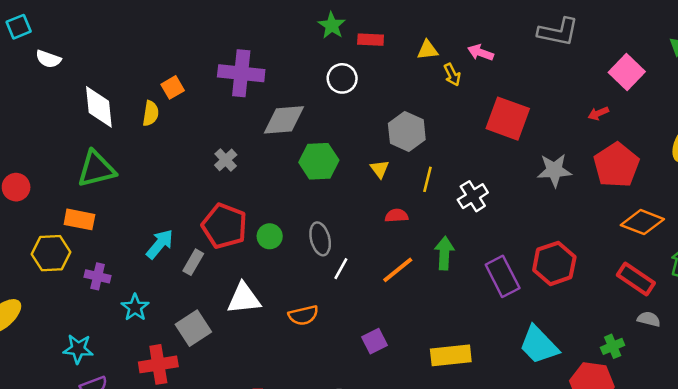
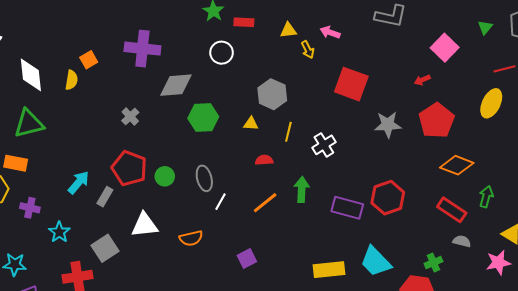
yellow triangle: (380, 169) -> (251, 124), turned -49
purple rectangle: (503, 276) -> (347, 208), turned -48
yellow rectangle: (451, 355) -> (329, 270), moved

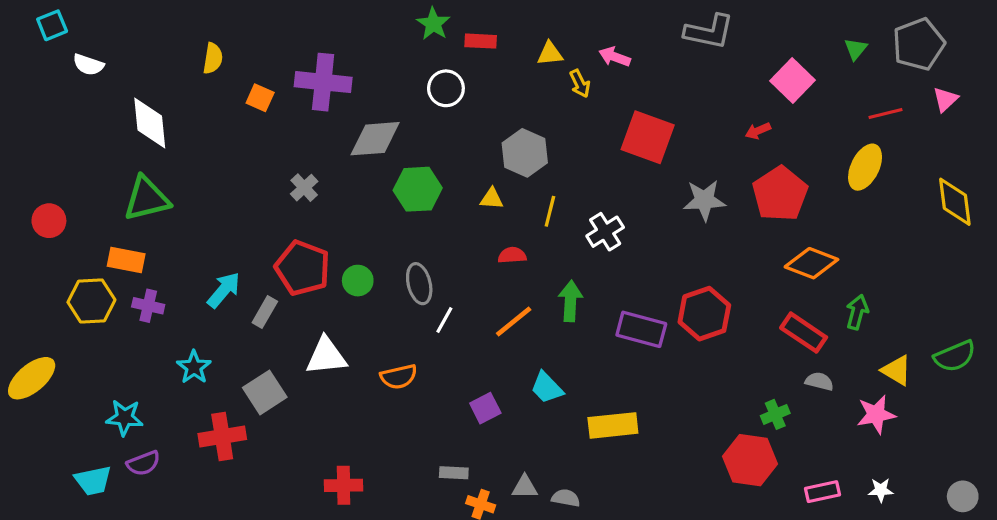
orange square: (89, 60) -> (260, 98), moved, turned -36
yellow semicircle: (71, 80) -> (213, 58), moved
purple cross: (30, 208) -> (148, 306), moved
cyan trapezoid: (376, 262) -> (547, 388), moved, size x0.7

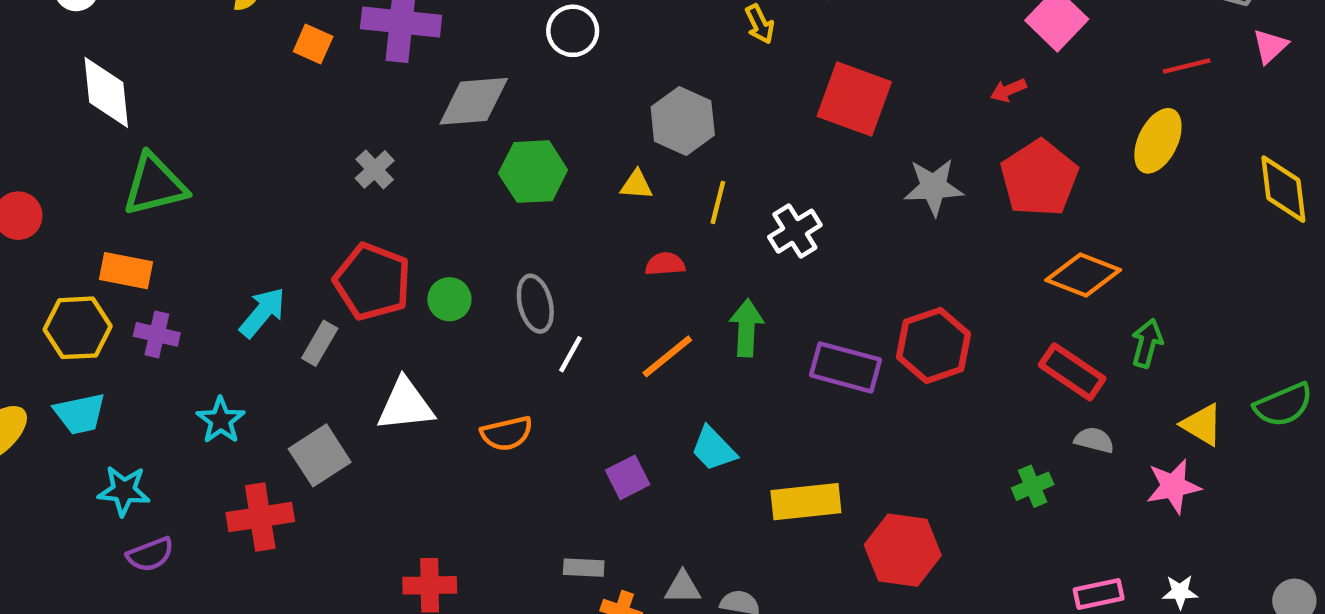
white diamond: (150, 123) -> (106, 92), moved
red hexagon: (750, 460) -> (903, 550), moved
cyan trapezoid: (93, 481) -> (80, 414), moved

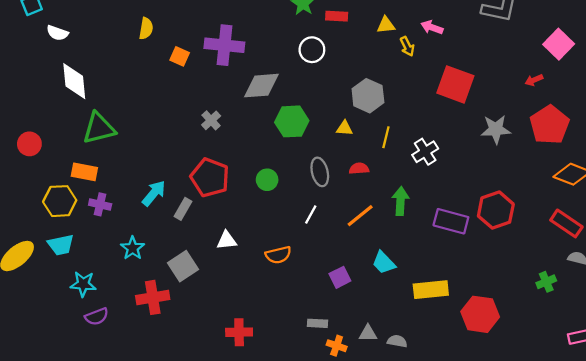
green circle: (449, 299) -> (267, 180), moved
gray ellipse: (535, 304) -> (320, 172), moved
white triangle: (405, 405) -> (227, 240), size x0.7

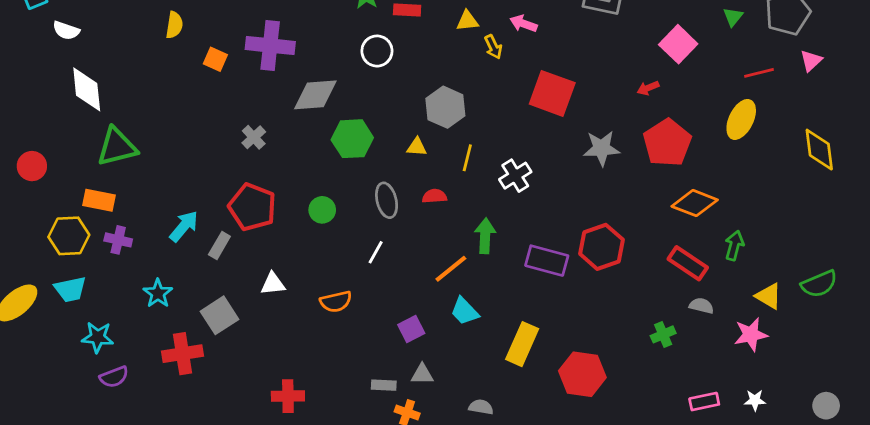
orange line: (360, 216) -> (451, 269), moved
yellow rectangle: (431, 290) -> (522, 344), turned -60
gray triangle: (368, 333) -> (422, 374), moved

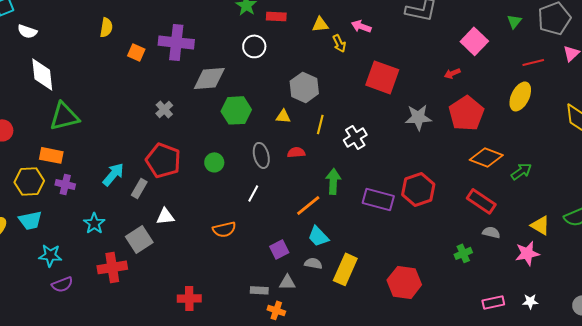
green arrow: (734, 245) -> (521, 171), moved, turned 40
white triangle: (273, 284) -> (165, 216), moved
yellow rectangle: (522, 344) -> (345, 269), moved
gray semicircle: (481, 407) -> (313, 263), moved

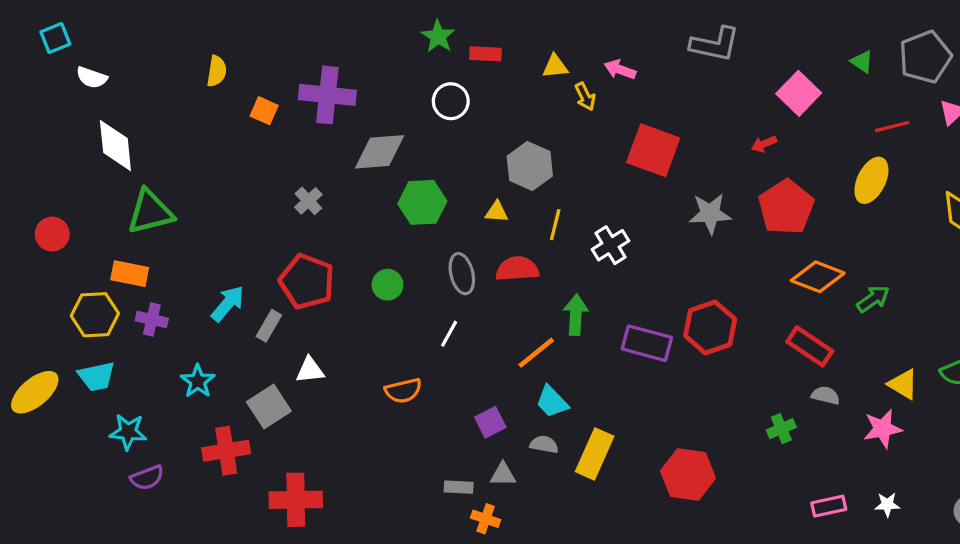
green triangle: (514, 21) -> (862, 62), turned -35
red semicircle: (296, 152) -> (517, 269), size x1.5
red cross: (189, 298) -> (296, 500), moved, size x1.4

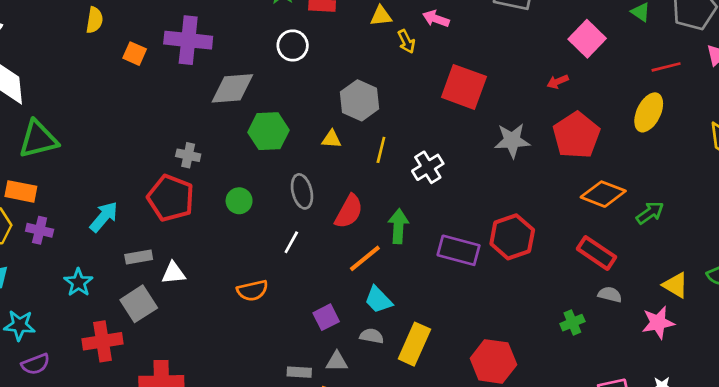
gray cross: (308, 201) -> (188, 155), moved, turned -35
red semicircle: (517, 269) -> (349, 211), moved, turned 123
gray rectangle: (269, 326) -> (139, 257), moved, turned 50

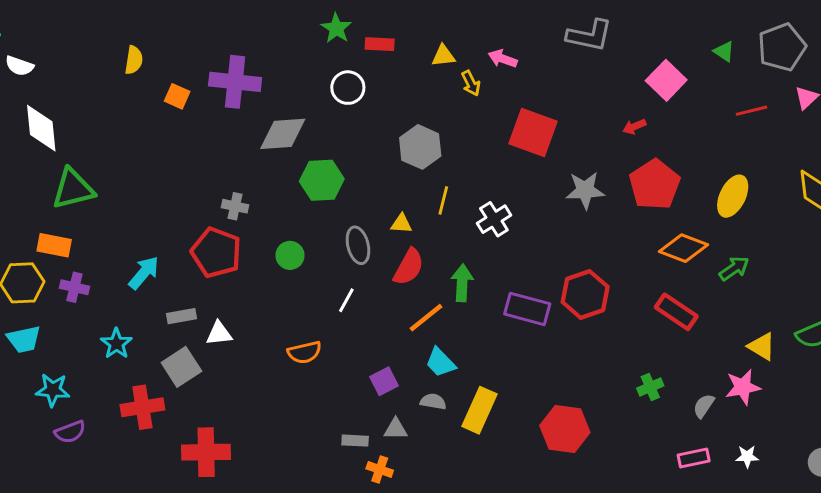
yellow ellipse: (649, 112) -> (733, 196), moved
yellow triangle: (331, 139) -> (401, 224), moved
gray semicircle: (610, 294) -> (704, 406), moved, turned -70

